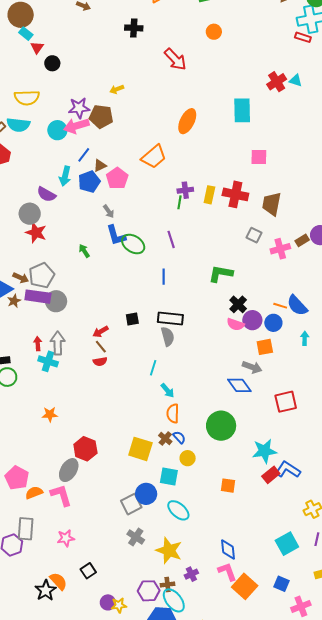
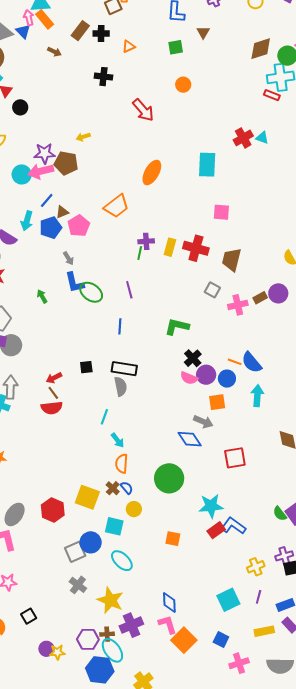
cyan arrow: (305, 338) -> (257, 396), size x1.5
red semicircle: (100, 362) -> (52, 408), size x1.5
red hexagon: (85, 449) -> (53, 510), moved
purple cross: (191, 574) -> (131, 625), size x1.6

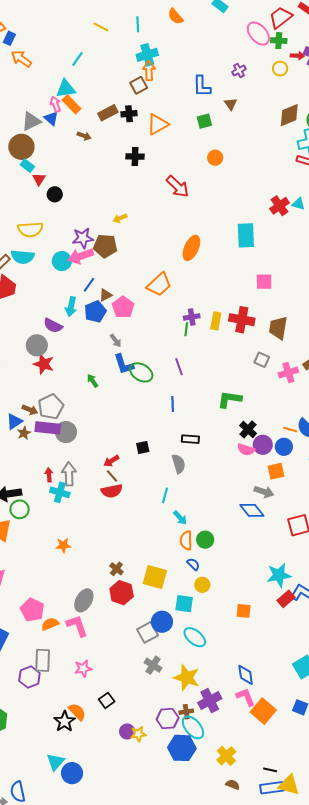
brown rectangle: (80, 31) -> (108, 113), turned 30
orange triangle: (129, 47) -> (158, 124), size x1.6
black rectangle: (124, 369) -> (190, 439), moved, size x0.7
green circle: (169, 478) -> (205, 540), moved, size x0.6
brown cross: (113, 488) -> (116, 569), moved

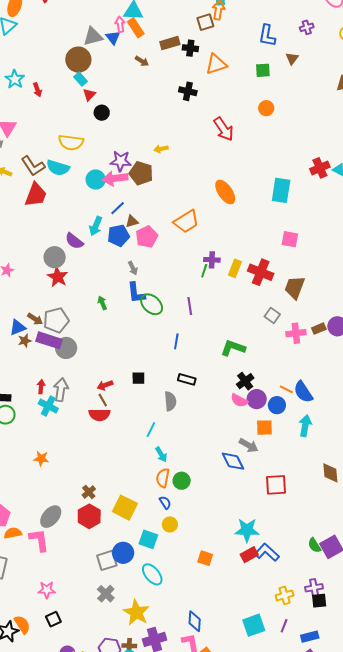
orange ellipse: (191, 248) -> (225, 192), turned -70
pink star: (83, 668) -> (47, 590), moved

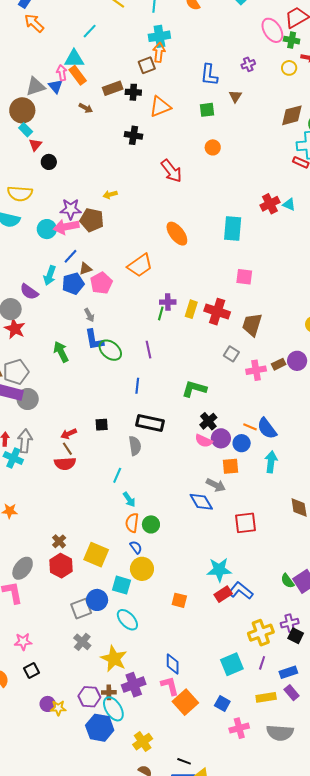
green arrow: (102, 303) -> (61, 352), size x1.5
black rectangle: (187, 379) -> (150, 423), size x1.5
yellow circle: (170, 524) -> (142, 569), size x1.5
yellow cross: (285, 595) -> (261, 633), size x1.4
black square: (319, 601) -> (296, 636), turned 35

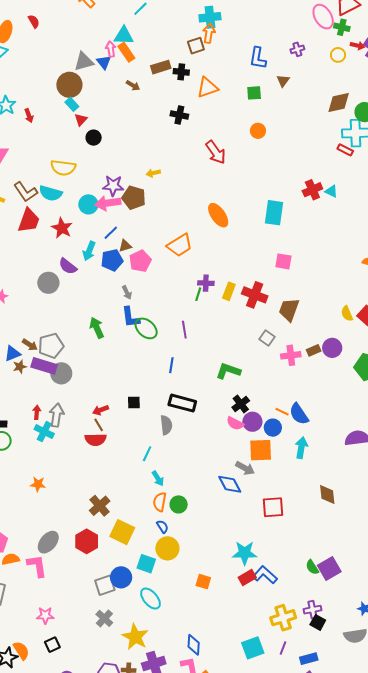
red star: (15, 329) -> (62, 228), moved
orange square: (230, 466) -> (261, 450), size x1.4
brown cross: (59, 541) -> (100, 506), moved, size x1.5

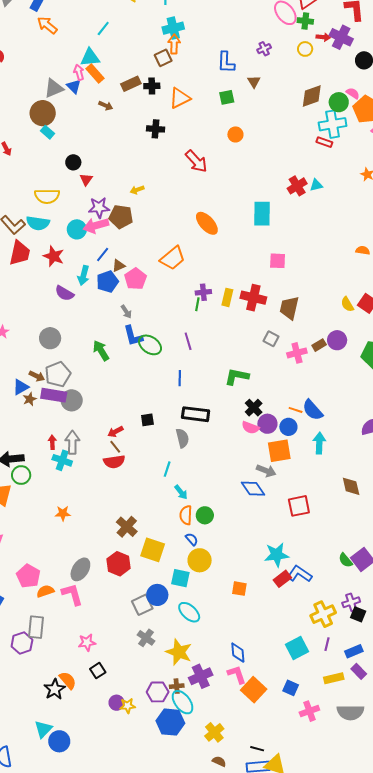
red triangle: (81, 120) -> (86, 179), moved
cyan triangle: (331, 191) -> (316, 185), turned -32
gray circle: (48, 283) -> (50, 338), moved

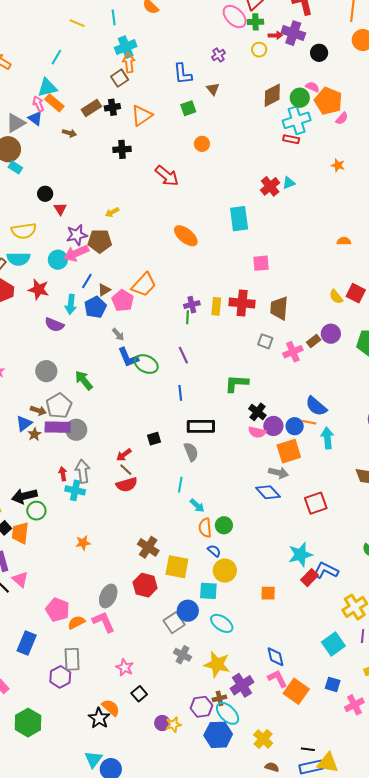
orange trapezoid: (173, 258) -> (144, 285), moved
green arrow: (101, 351) -> (84, 380), moved
orange line: (296, 410) -> (309, 422), moved
pink star: (87, 642) -> (125, 667), turned -30

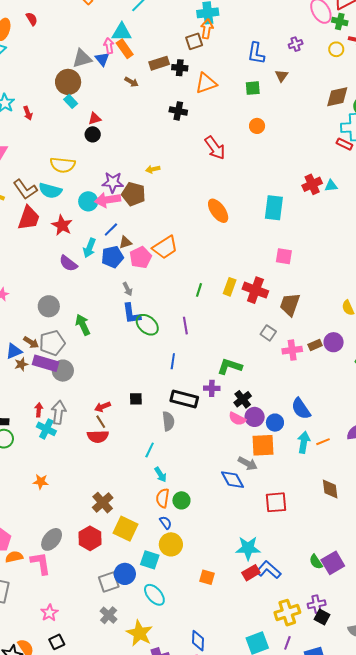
red triangle: (60, 209) -> (95, 119), moved, turned 32
purple cross: (192, 305) -> (212, 388), moved
orange line: (309, 422) -> (323, 442), moved, turned -48

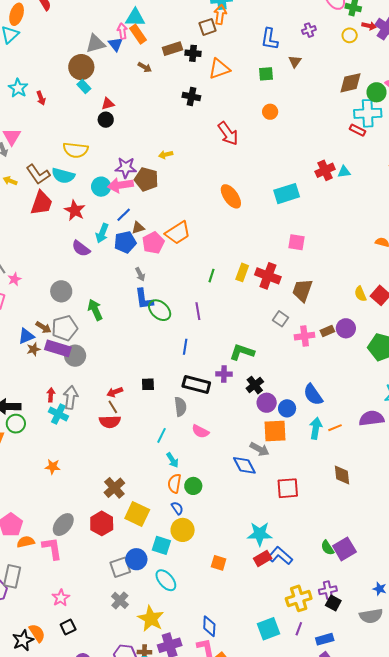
cyan rectangle: (274, 208) -> (287, 194), turned 65
pink semicircle: (237, 419) -> (200, 431), moved

